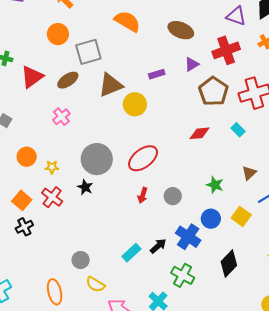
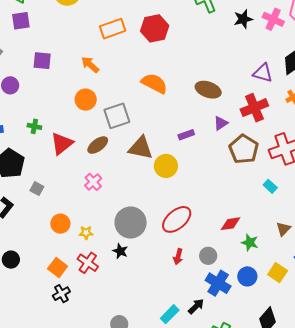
brown triangle: (111, 85) -> (141, 148), turned 36
red diamond: (200, 133) -> (231, 224), moved
blue cross: (188, 237) -> (218, 283), moved

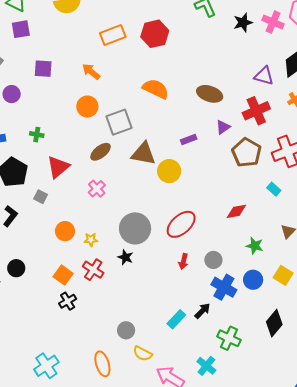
red triangle: (62, 144) -> (58, 167), moved
red diamond: (231, 224) -> (236, 211), moved

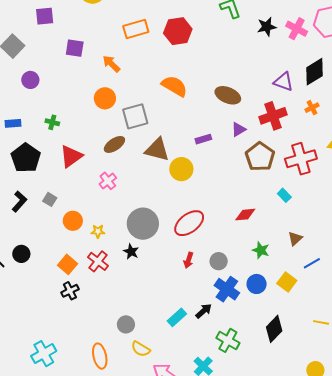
purple square: (43, 69) -> (75, 48), moved
gray square: (41, 197) -> (50, 199), moved

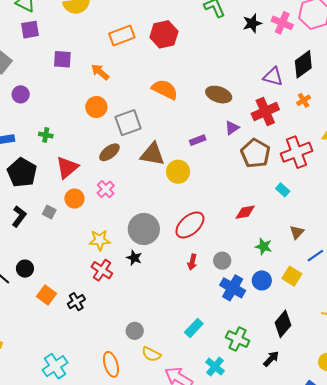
orange circle: (73, 221) -> (74, 199), moved
yellow star: (98, 231) -> (100, 240), size x1.5
orange square: (68, 264) -> (46, 295), moved
black arrow: (204, 311) -> (271, 359), moved
cyan rectangle: (177, 317) -> (194, 328), moved

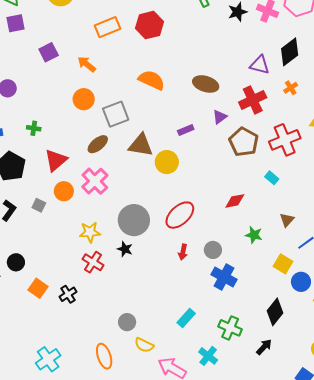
purple square: (62, 59) -> (49, 52), turned -30
pink cross: (106, 189) -> (95, 181), size x1.5
blue circle: (262, 280) -> (301, 282), moved

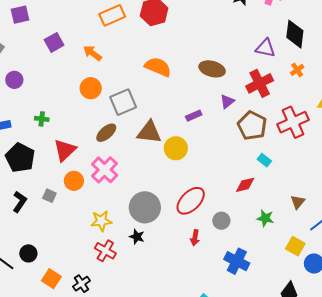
black diamond: (290, 52) -> (295, 34), turned -44
cyan rectangle: (272, 178) -> (264, 160), moved
gray circle: (213, 250) -> (221, 221), moved

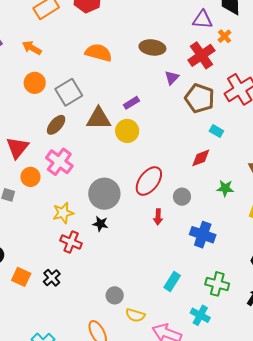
orange cross: (297, 70) -> (225, 36), moved
purple rectangle: (194, 116) -> (131, 103), moved

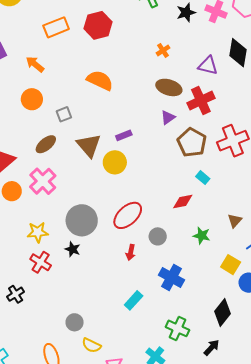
orange cross: (225, 36) -> (163, 50), moved
brown ellipse: (152, 47) -> (169, 87), moved
gray square: (69, 92) -> (64, 114), size x0.6
brown triangle: (99, 119) -> (89, 145), turned 40
cyan rectangle: (172, 282) -> (134, 300), moved

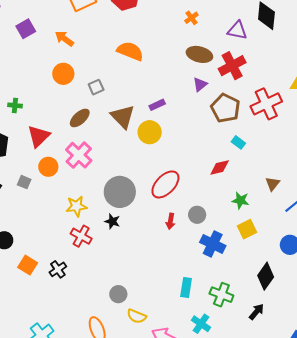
gray circle: (158, 236) -> (197, 215), moved
yellow square: (231, 265) -> (247, 229), moved, turned 36
cyan rectangle: (134, 300) -> (186, 287), moved, turned -30

